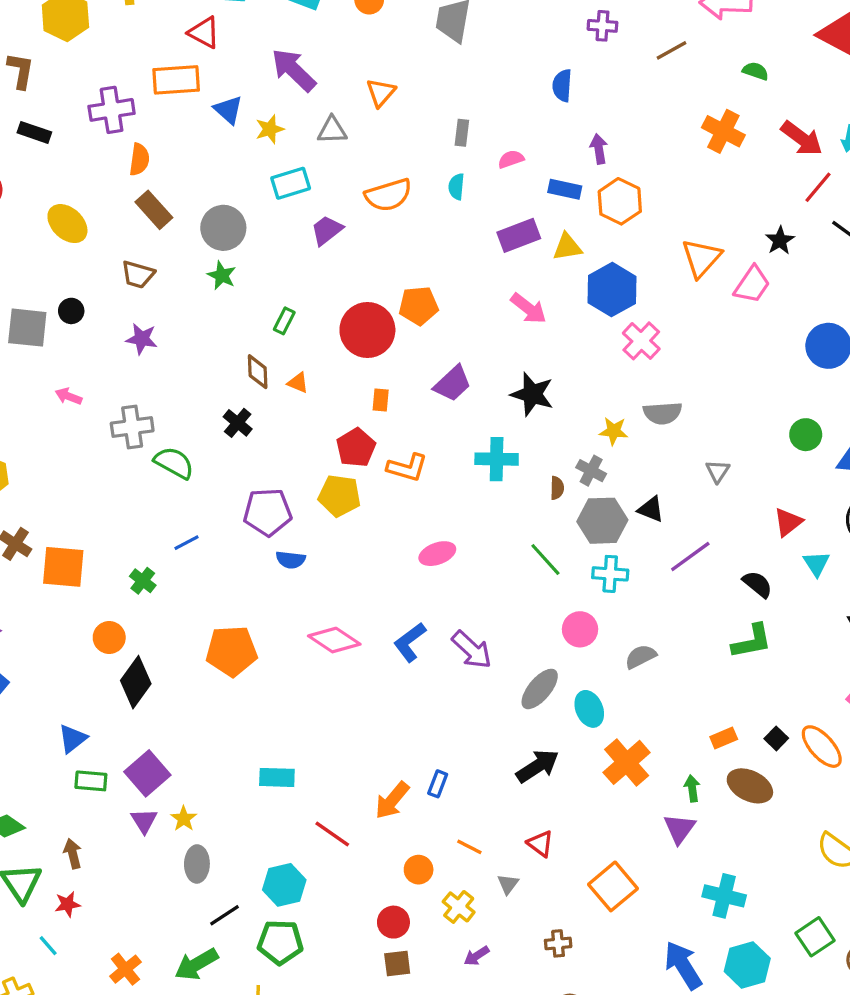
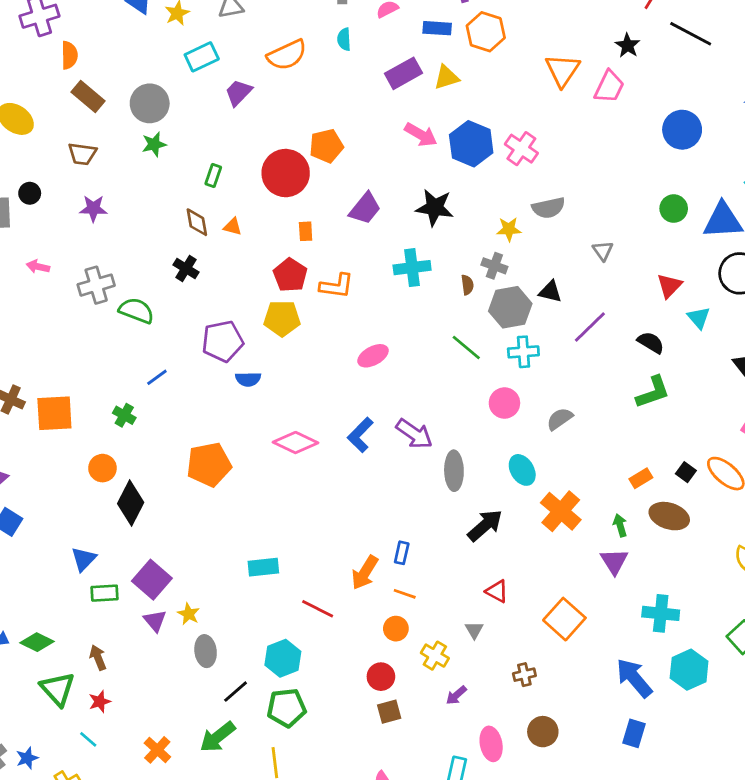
green star: (222, 275) -> (154, 144), turned -30
blue hexagon: (612, 290) -> (471, 144), moved
gray ellipse: (540, 689) -> (454, 471), moved, turned -33
orange line: (469, 847) -> (405, 594), moved

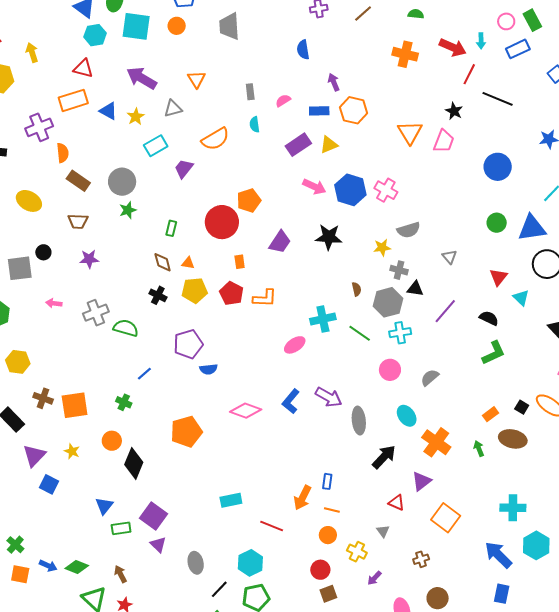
gray cross: (494, 266) -> (399, 270), moved
cyan cross: (412, 268) -> (323, 319), moved
yellow pentagon: (282, 318) -> (195, 290), moved
purple triangle: (614, 561) -> (421, 481), moved, turned 30
yellow star: (189, 614) -> (72, 451), moved

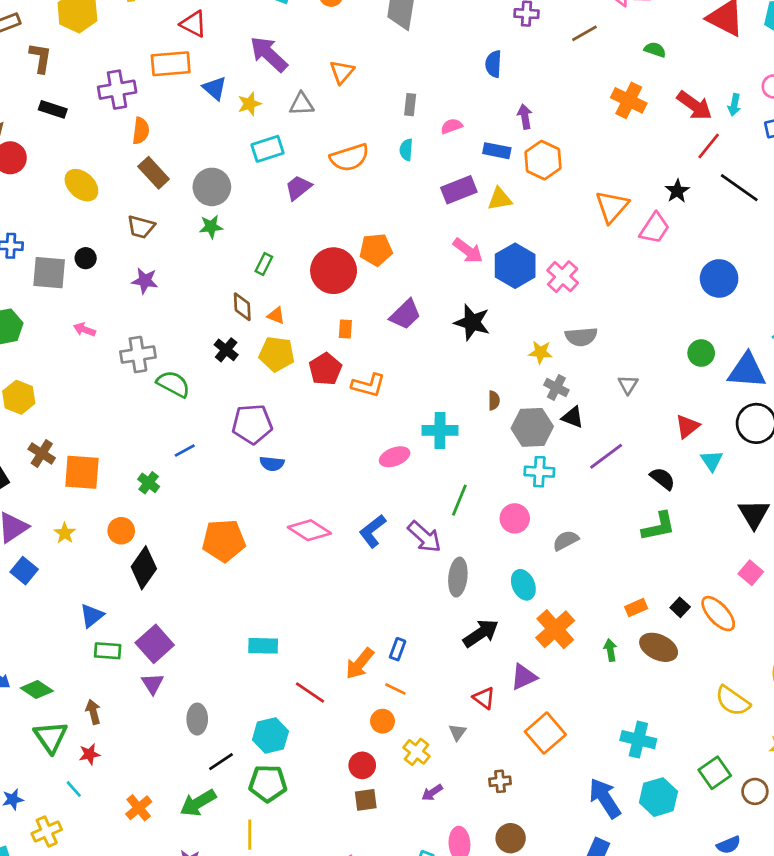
green line: (360, 333) -> (459, 500), moved, turned 65

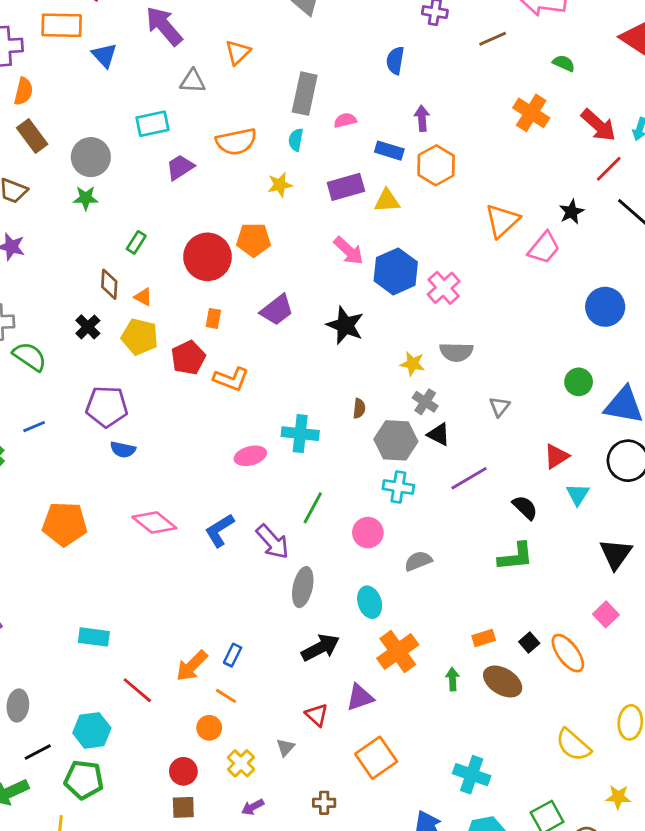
yellow star: (249, 104) -> (280, 185), moved
gray rectangle: (410, 105) -> (305, 94), size x1.8

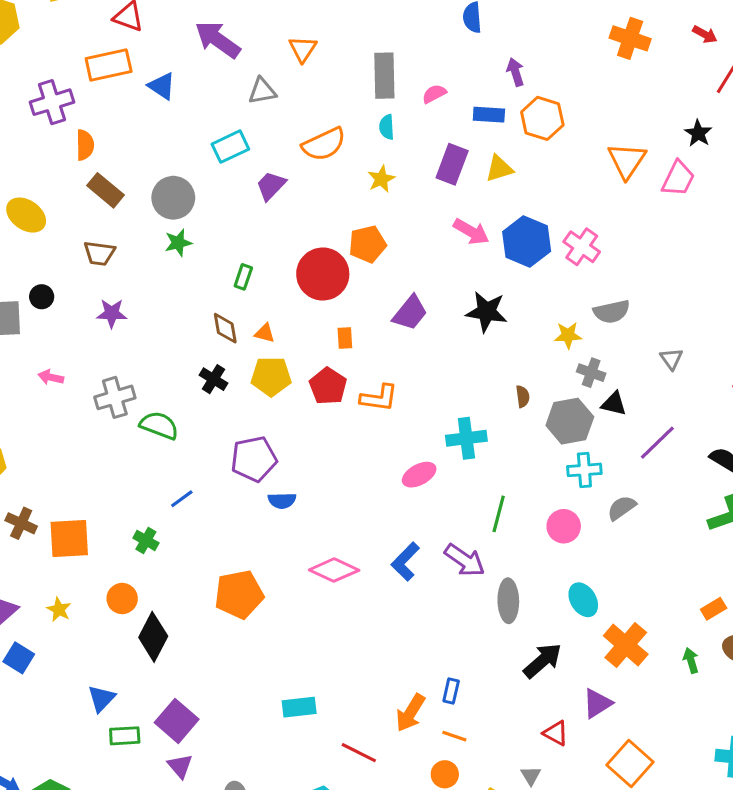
red arrow: (598, 125) -> (705, 34), size x0.6
purple rectangle: (346, 187) -> (452, 164), turned -40
gray semicircle: (418, 561) -> (622, 508), moved

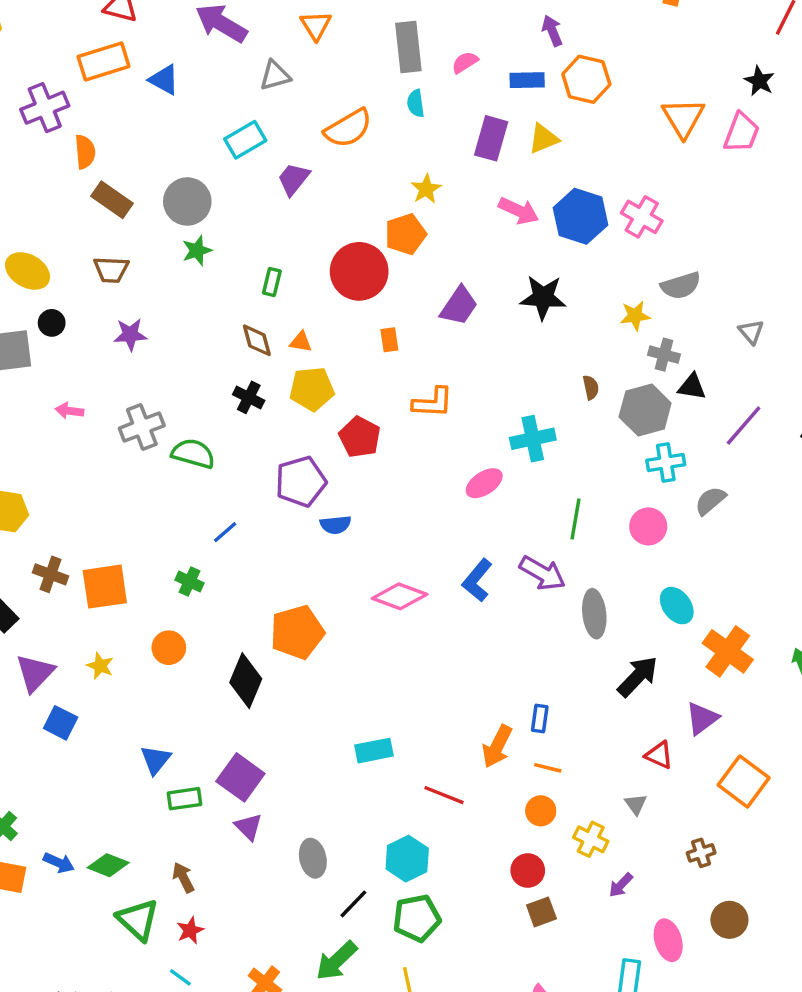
yellow star: (381, 179) -> (426, 189), moved
yellow ellipse: (26, 215) -> (28, 271), moved
red pentagon: (328, 386) -> (360, 437), moved
black diamond: (153, 637) -> (246, 681), moved

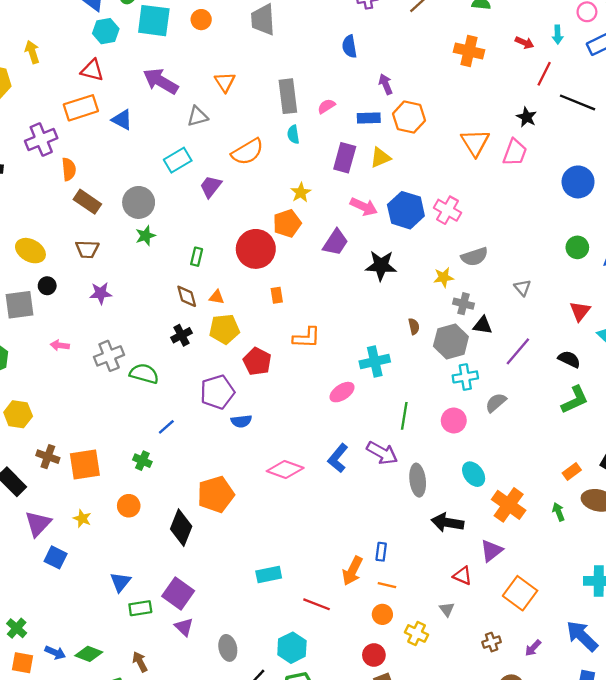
purple trapezoid: (459, 306) -> (335, 242), moved
black cross: (249, 397) -> (181, 335), turned 36
black arrow: (638, 676) -> (447, 523), turned -124
purple arrow: (621, 885) -> (533, 648), moved

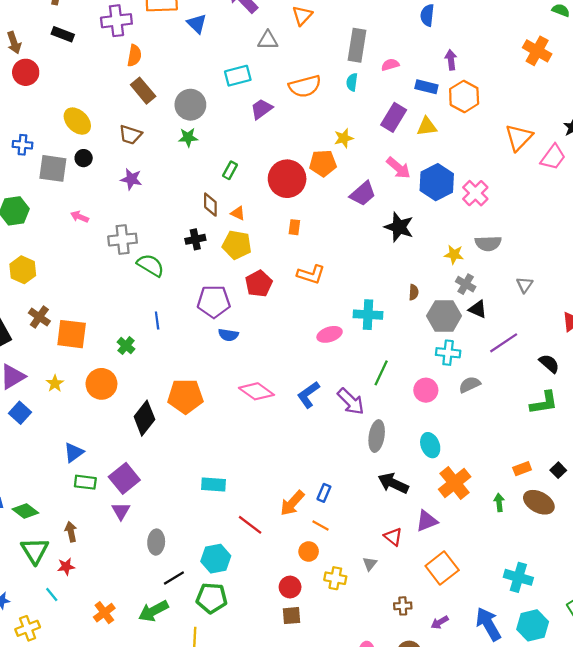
blue line: (166, 427) -> (157, 321), turned -72
orange circle: (129, 506) -> (101, 384), size x1.4
yellow cross: (417, 633) -> (335, 578), turned -30

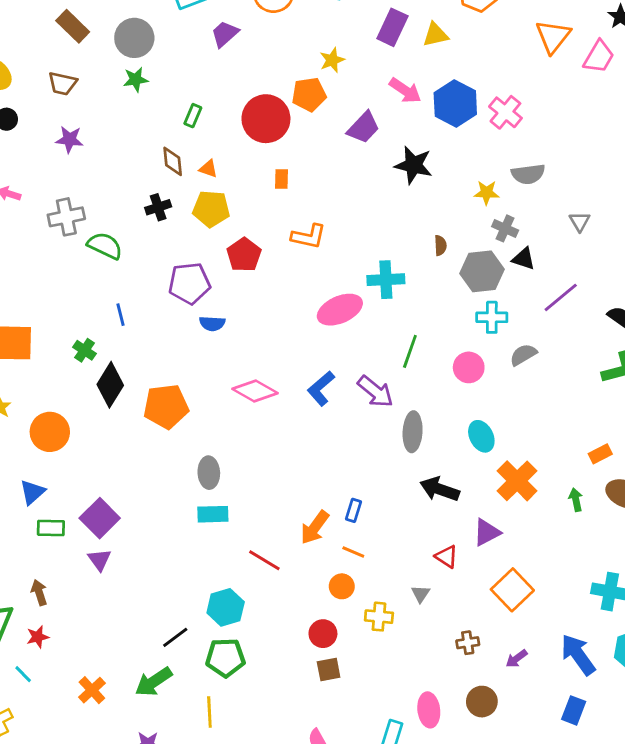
pink ellipse: (330, 334) -> (340, 310), size x1.4
orange circle: (101, 384) -> (50, 432), moved
black diamond: (144, 418) -> (110, 385), moved
gray ellipse: (156, 542) -> (209, 473), moved

